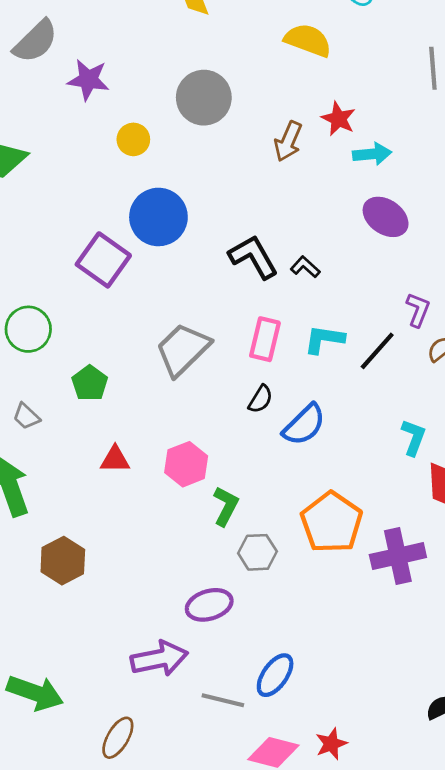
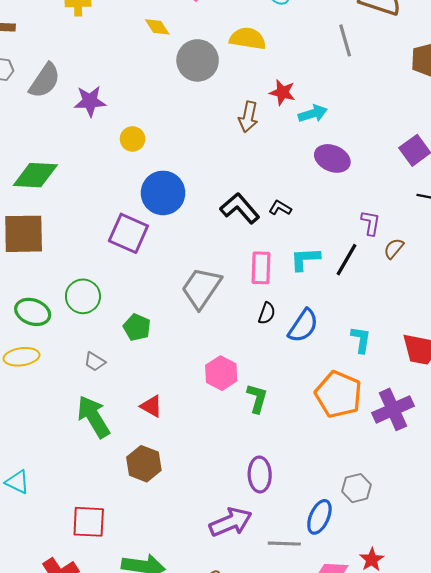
gray circle: (204, 98) -> (198, 60), moved
cyan L-shape: (414, 437) -> (361, 340), moved
red triangle: (115, 459) -> (151, 406), moved, turned 40
gray hexagon: (257, 552) -> (357, 488), moved
purple ellipse: (209, 605) -> (260, 474), turned -64

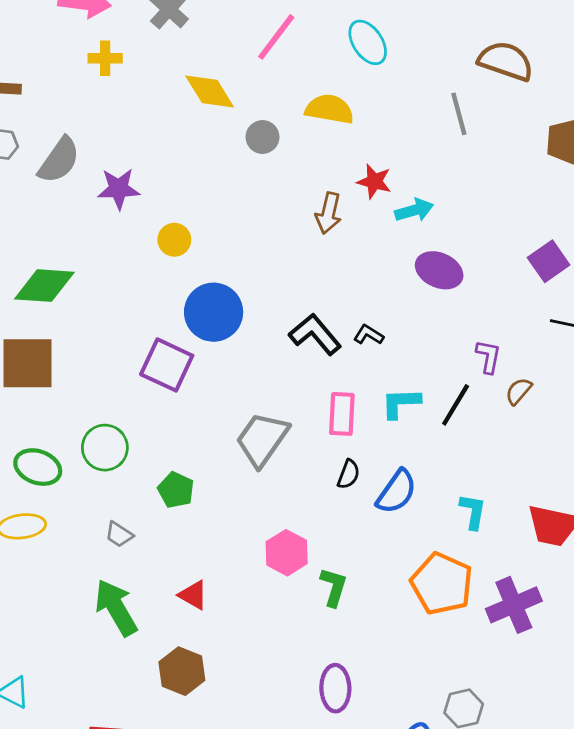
yellow diamond: (157, 27) -> (210, 92), size x1.5
gray circle: (198, 60) -> (262, 137), size x0.6

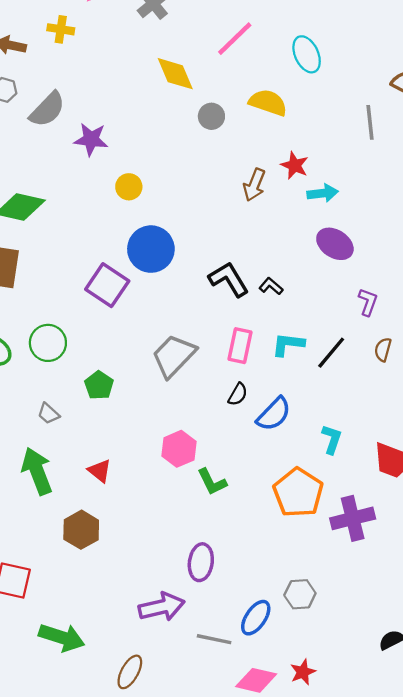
yellow cross: (105, 58) -> (61, 29), moved
purple L-shape: (488, 357) -> (368, 302), moved
brown semicircle: (519, 391) -> (383, 350), turned -35
green L-shape: (334, 587) -> (212, 482), turned 128

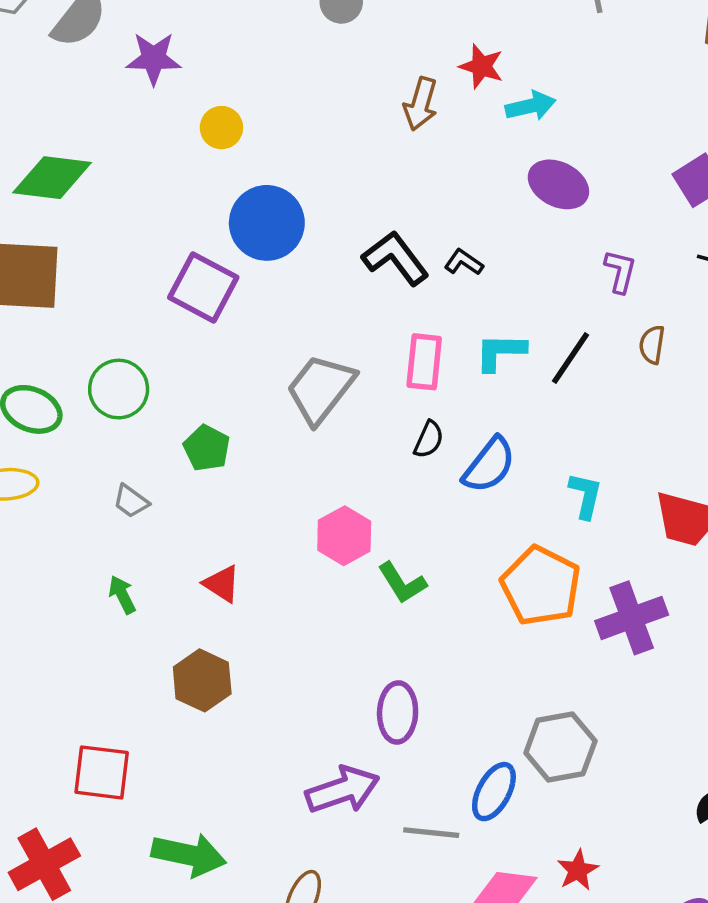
green arrow: (37, 471) -> (122, 595), size x0.5
gray hexagon: (300, 594) -> (560, 747), size x1.4

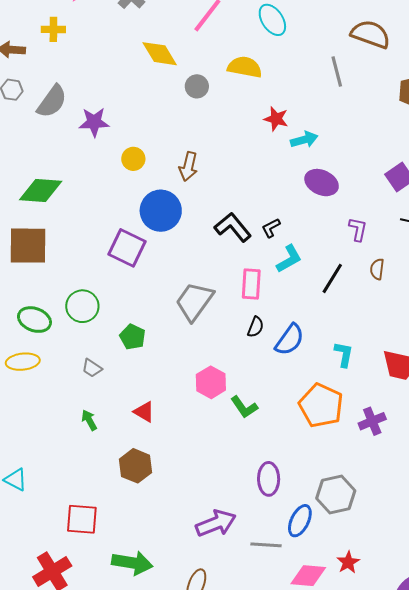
brown arrow: (421, 104) -> (188, 166), moved
black L-shape: (464, 262) -> (271, 228), turned -60
cyan L-shape: (500, 352) -> (289, 259), moved, turned 152
purple cross: (632, 618) -> (372, 421), size x0.7
purple ellipse: (398, 712) -> (269, 479), moved

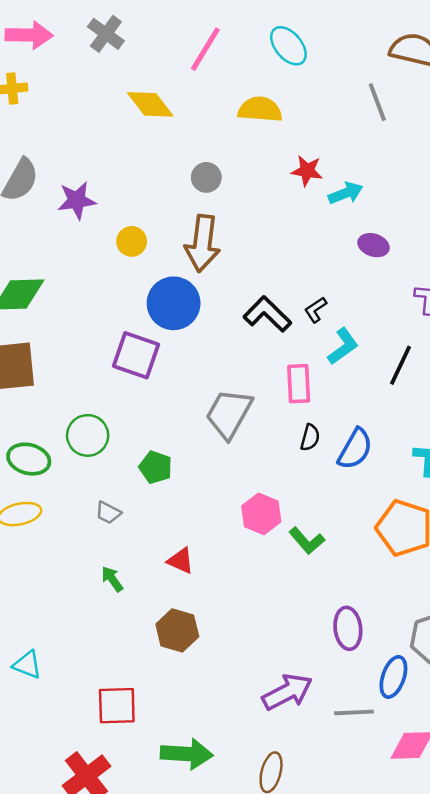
gray circle: (197, 86) -> (206, 177), moved
brown arrow: (188, 166) -> (202, 243), size x1.5
purple ellipse: (322, 183) -> (374, 245), size x0.7

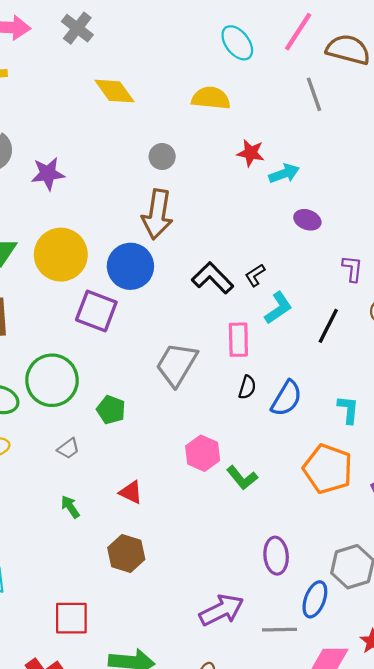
pink line: (205, 49) -> (298, 32), moved
yellow circle: (132, 241) -> (61, 255), moved, size x2.0
green circle: (88, 435) -> (52, 380), size x1.4
gray trapezoid: (108, 513) -> (68, 449), turned -65

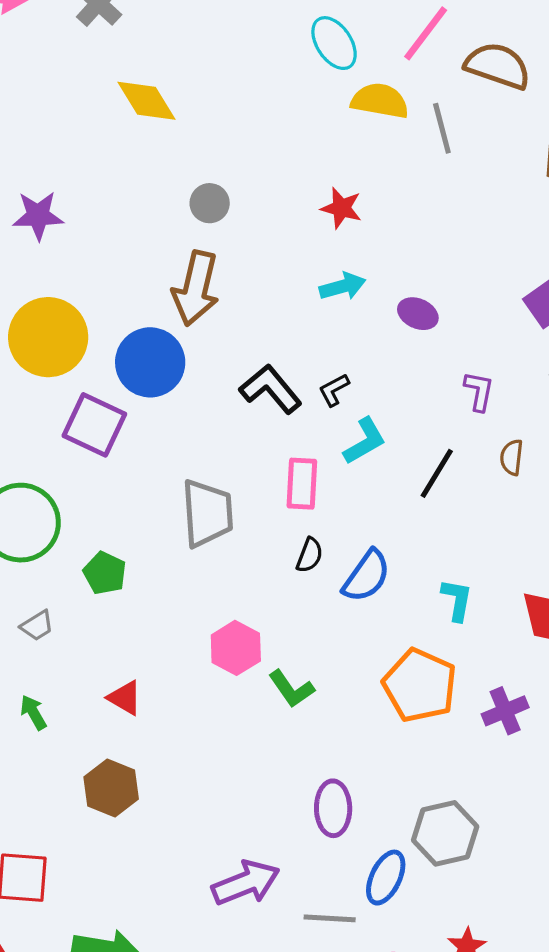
yellow semicircle: (211, 98) -> (380, 101), moved
cyan arrow: (284, 174) -> (342, 286), moved
gray trapezoid: (177, 364) -> (207, 513), turned 141

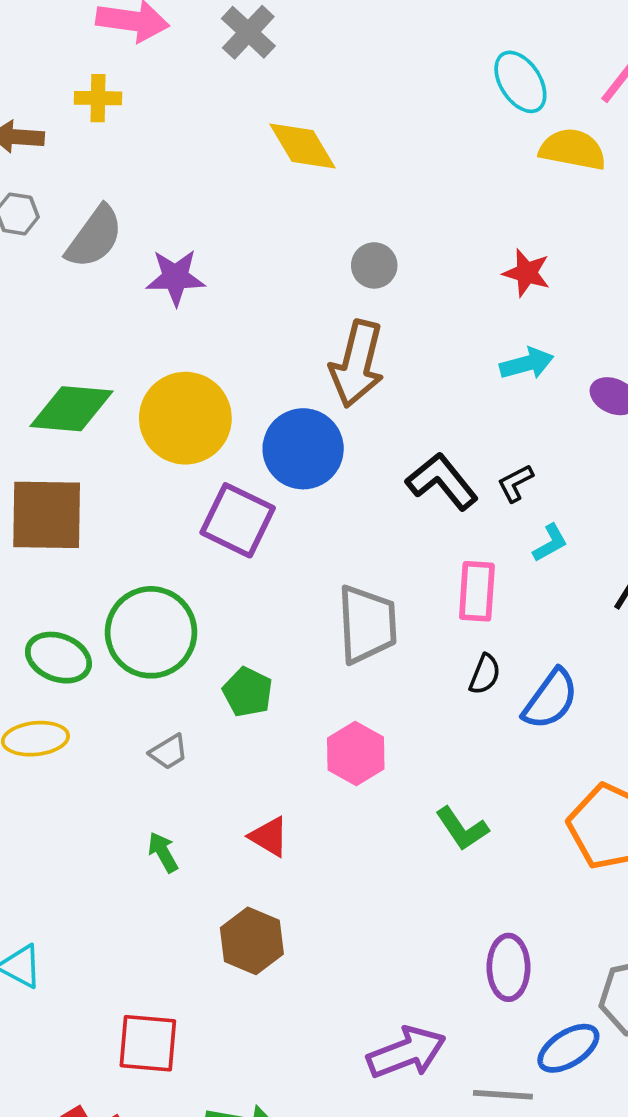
cyan L-shape: (365, 441) -> (550, 543), size x0.7
pink hexagon: (236, 648) -> (356, 754), moved
blue ellipse: (386, 878) -> (568, 1048), turned 32

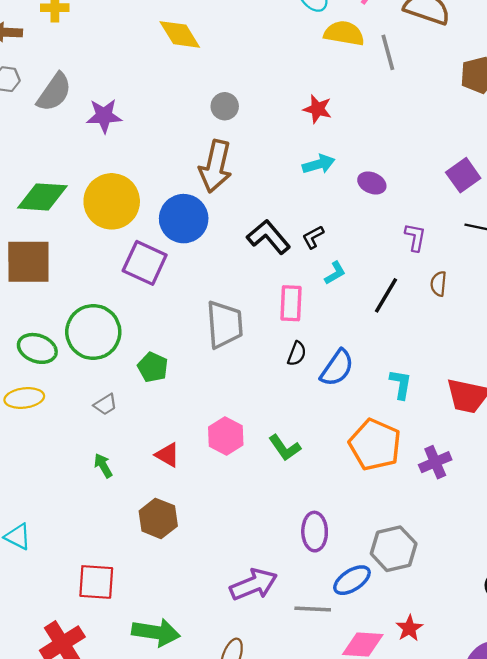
pink hexagon: (356, 754) -> (226, 436), moved

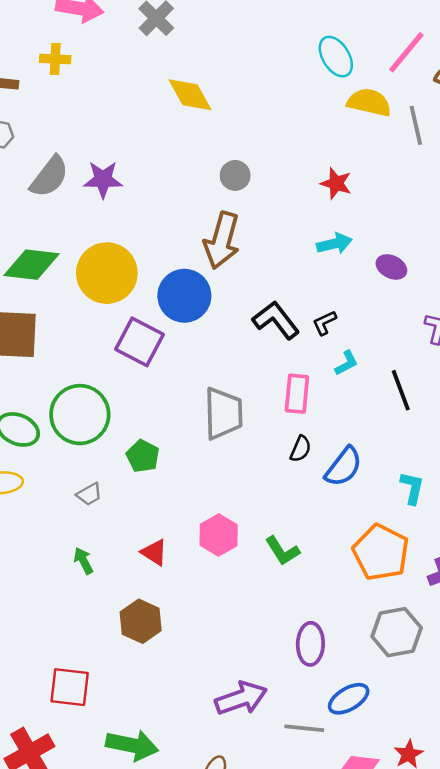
gray semicircle: (54, 92) -> (49, 177), moved
black line: (386, 295) -> (401, 390), turned -54
gray hexagon: (394, 549) -> (397, 632), moved

